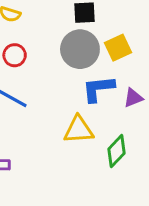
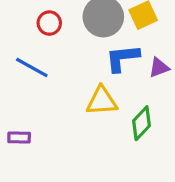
red circle: (15, 55) -> (49, 23), moved

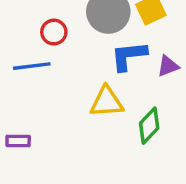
red circle: (49, 23) -> (54, 32), moved
blue line: (32, 68) -> (32, 66), turned -36

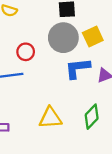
yellow triangle: (107, 102) -> (50, 118), moved

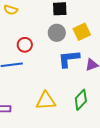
gray circle: (63, 38) -> (57, 33), size x0.7

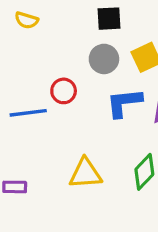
red circle: (25, 45) -> (64, 91), moved

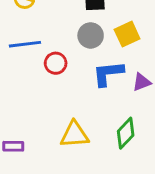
blue line: (28, 113) -> (25, 44), moved

